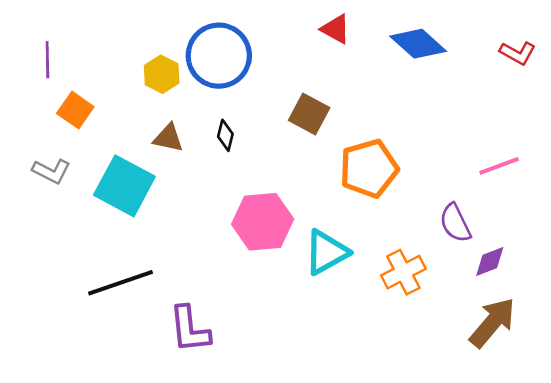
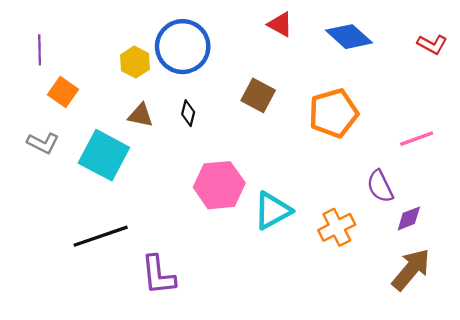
orange pentagon: (369, 169) -> (333, 113), moved

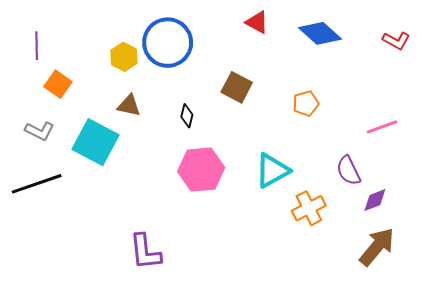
black diamond: (188, 113) -> (187, 116), moved
orange pentagon: (333, 113) -> (306, 104), size x0.6
cyan triangle: (272, 211) -> (272, 171), moved
black line: (101, 236) -> (37, 184), moved

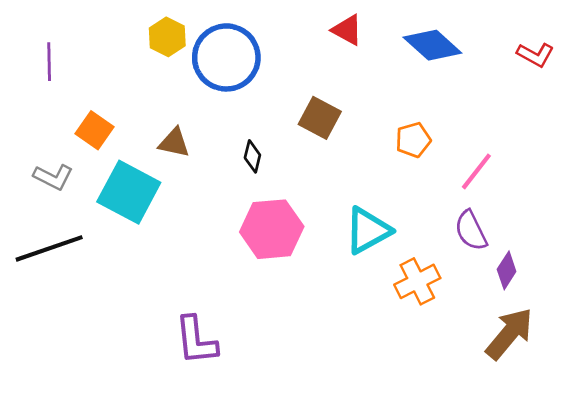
yellow hexagon: (124, 57) -> (167, 37), moved
orange square: (58, 84) -> (94, 130), moved
pink line: (382, 127) -> (476, 171), moved, turned -32
purple diamond: (375, 200) -> (507, 270), turned -36

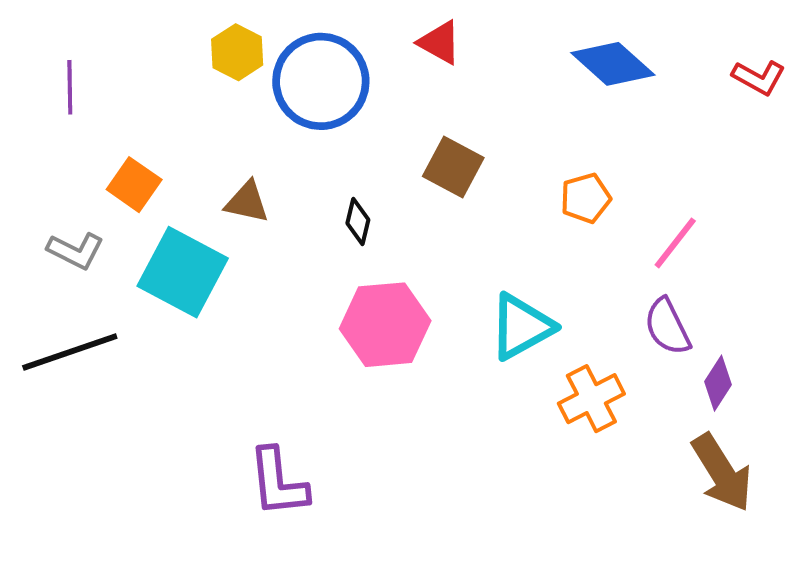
red triangle: (347, 30) -> (440, 42), moved
brown arrow: (509, 334) -> (722, 473), turned 108

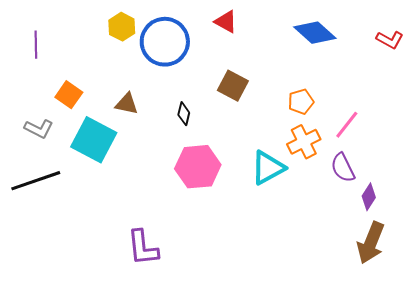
orange cross: (591, 399) -> (304, 142), moved
brown arrow: (722, 473) -> (371, 243), turned 54

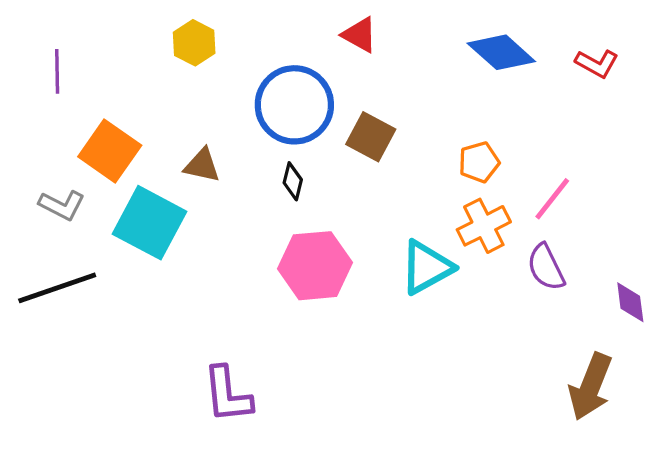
red L-shape: (390, 40) -> (597, 63), moved
blue circle: (165, 42) -> (294, 105), moved
orange square: (69, 95) -> (110, 151), size x1.4
purple diamond: (369, 197) -> (630, 302), moved, turned -40

